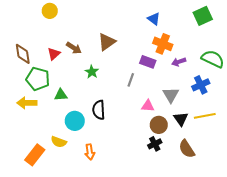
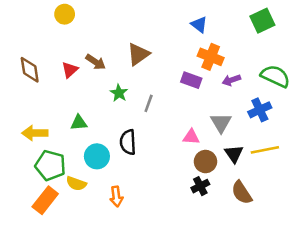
green pentagon: (38, 79) -> (50, 165), moved
gray line: (131, 80) -> (149, 103), moved

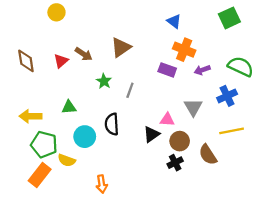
black triangle: (234, 154) -> (151, 134), moved, turned 30
brown semicircle: (242, 193) -> (208, 155), moved
orange arrow: (116, 196) -> (102, 184), moved

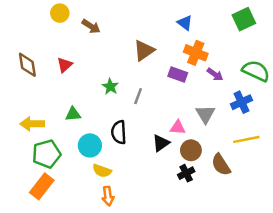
brown triangle: (121, 47) -> (144, 50), moved
brown arrow: (84, 54) -> (91, 26), moved
purple arrow: (202, 70) -> (215, 74), turned -126
green pentagon: (44, 144) -> (47, 154), turned -30
yellow semicircle: (67, 160) -> (102, 171), moved

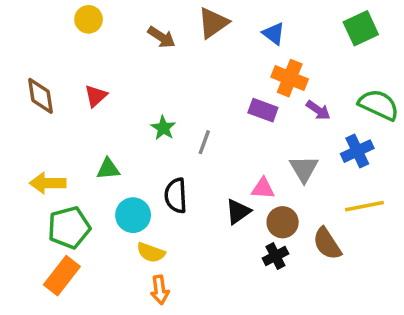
brown arrow: (91, 26) -> (162, 37), moved
brown triangle: (144, 50) -> (213, 23), moved

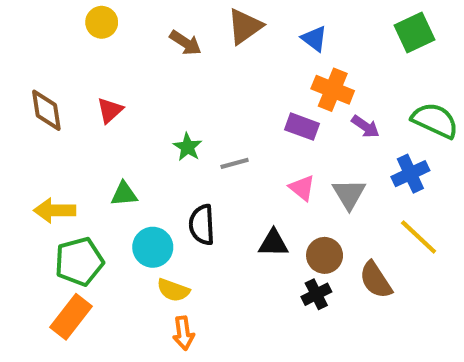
gray line: (204, 142) -> (235, 163), turned 55
pink triangle: (263, 188) -> (302, 188), moved, turned 35
yellow line: (364, 206) -> (419, 237), turned 54
black triangle: (238, 212) -> (273, 243), turned 36

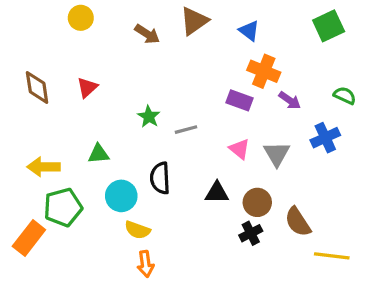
green semicircle: (435, 120) -> (345, 96), size x0.6
yellow line: (419, 237) -> (332, 256), moved, turned -36
orange rectangle: (71, 317) -> (29, 238), moved

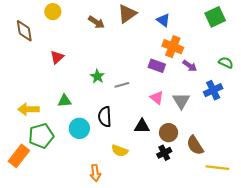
brown diamond: (37, 87) -> (24, 31), moved
yellow semicircle: (137, 230) -> (120, 151), moved

